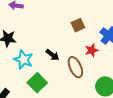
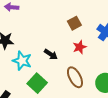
red star: (92, 50) -> (80, 47), moved
brown ellipse: (75, 67) -> (75, 77), moved

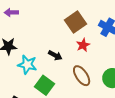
brown square: (74, 23) -> (75, 22), size x1.5

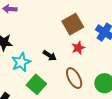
cyan star: (27, 65) -> (21, 62), turned 30

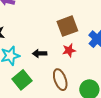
black arrow: (50, 56) -> (40, 53), turned 136

